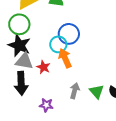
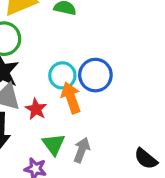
blue circle: (69, 34) -> (95, 75), moved
green triangle: (97, 92) -> (54, 144), moved

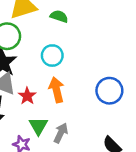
cyan circle: (62, 75) -> (52, 56), moved
blue circle: (95, 75) -> (109, 91), moved

